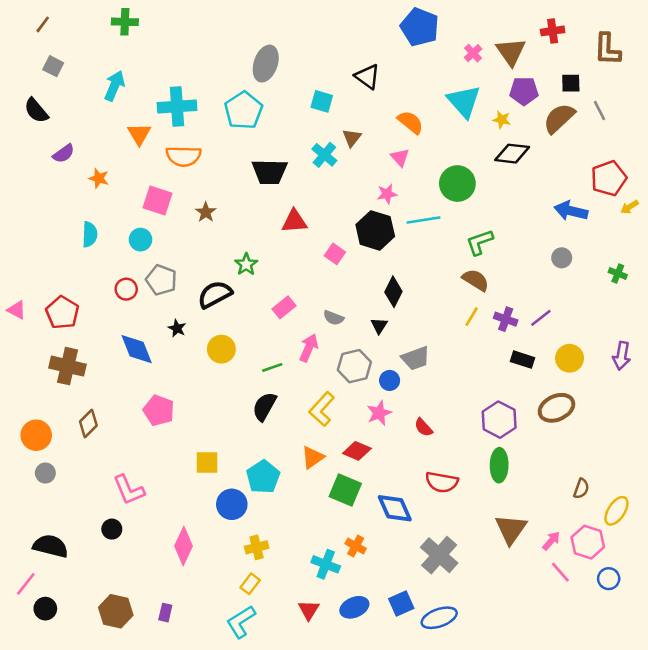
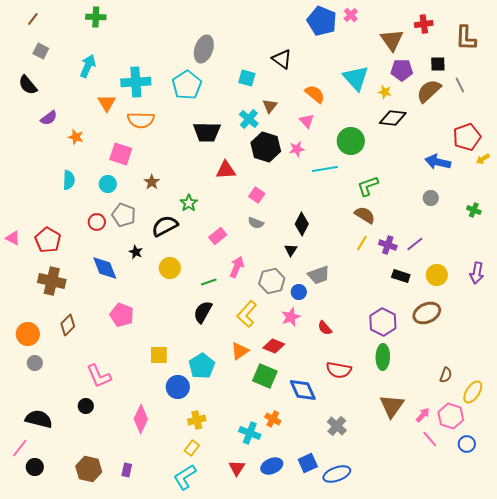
pink cross: (473, 53) -> (351, 15), moved
brown star: (206, 212) -> (152, 182), moved
black hexagon: (375, 230) -> (266, 147), moved
gray semicircle: (334, 318) -> (256, 223), moved
gray cross: (439, 555) -> (337, 426), size x0.7

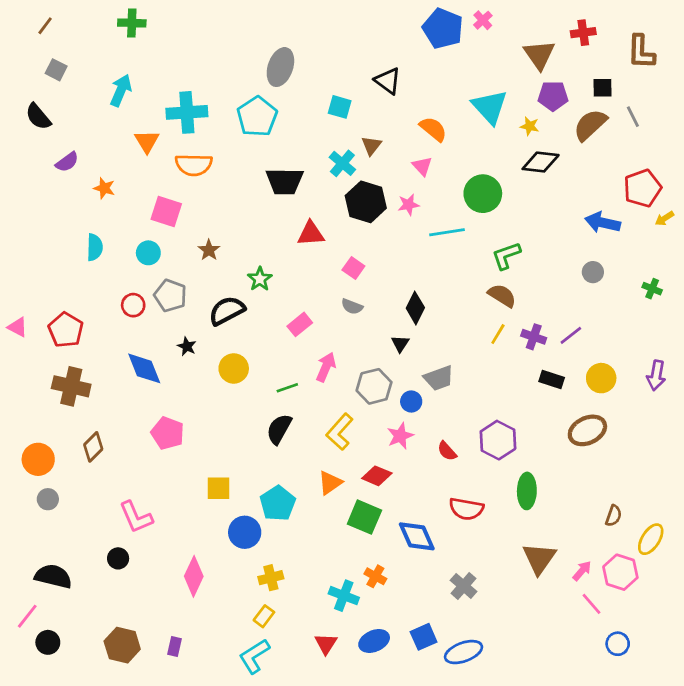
purple hexagon: (383, 322) -> (498, 440), moved
blue circle: (467, 444) -> (618, 644), moved

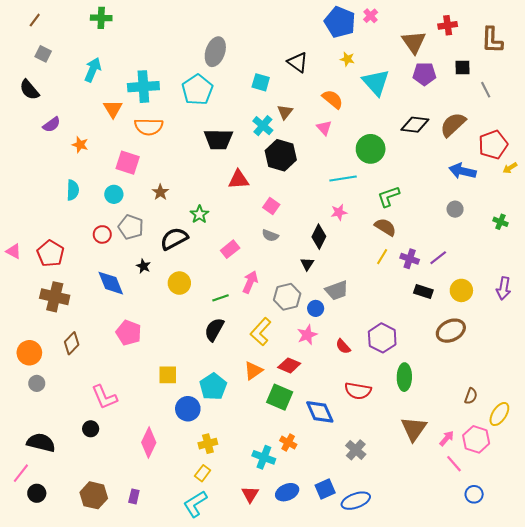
brown semicircle: (590, 125) -> (453, 125), moved
yellow star: (530, 126) -> (347, 59), moved
pink star: (408, 205) -> (339, 212), moved

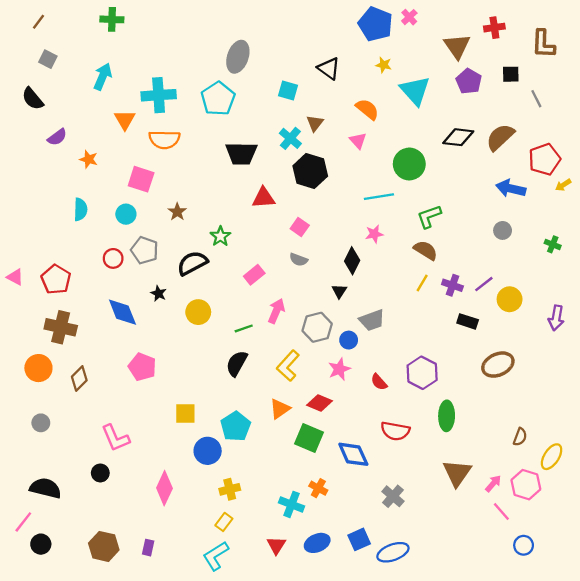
purple pentagon: (424, 74) -> (469, 81), turned 30
yellow circle: (461, 290) -> (510, 299), moved
orange circle: (29, 353) -> (38, 368), moved

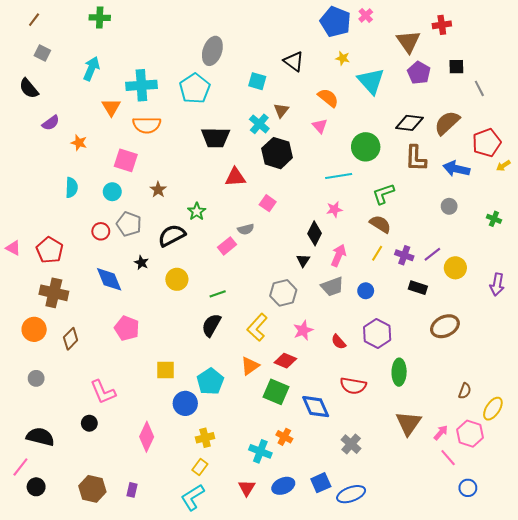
brown L-shape: (543, 44) -> (416, 158), moved
gray semicircle: (299, 260) -> (246, 229), moved, turned -35
pink arrow: (276, 311) -> (339, 255), moved
blue circle: (349, 340) -> (366, 291), moved

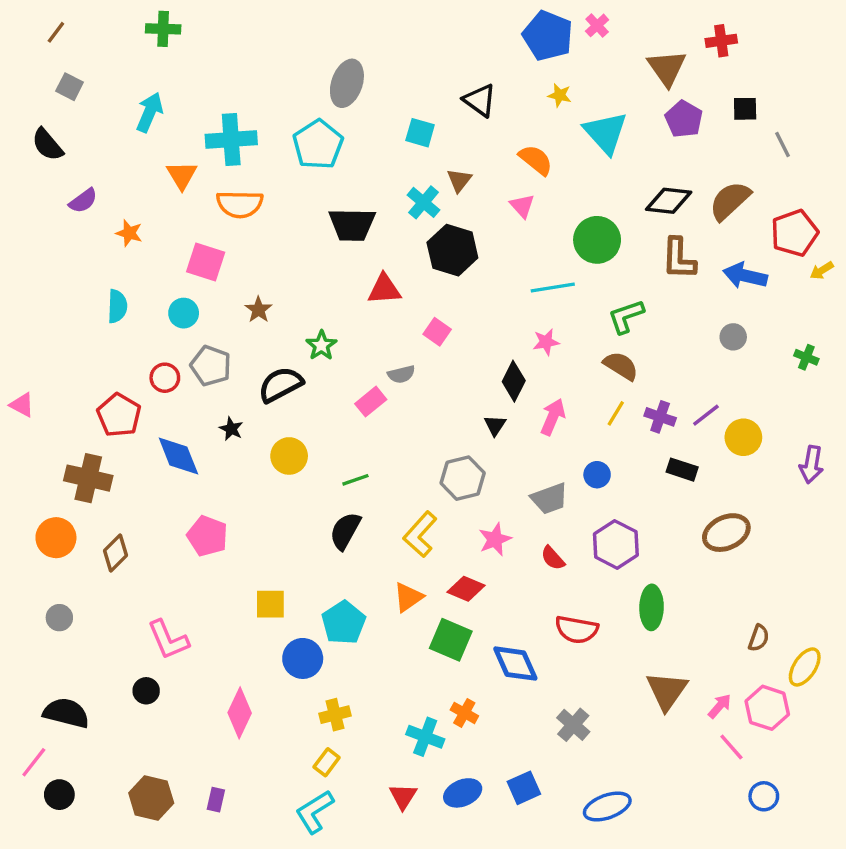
red pentagon: (50, 250) -> (119, 415), moved
gray trapezoid: (332, 287) -> (549, 499), moved
blue ellipse: (351, 494) -> (607, 807), moved

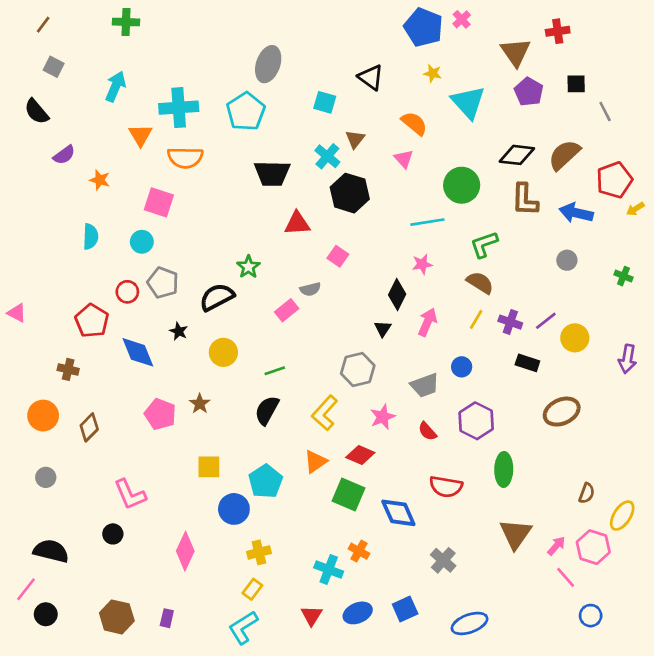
brown star: (258, 310) -> (200, 404), moved
brown cross: (88, 478) -> (68, 369), size x0.6

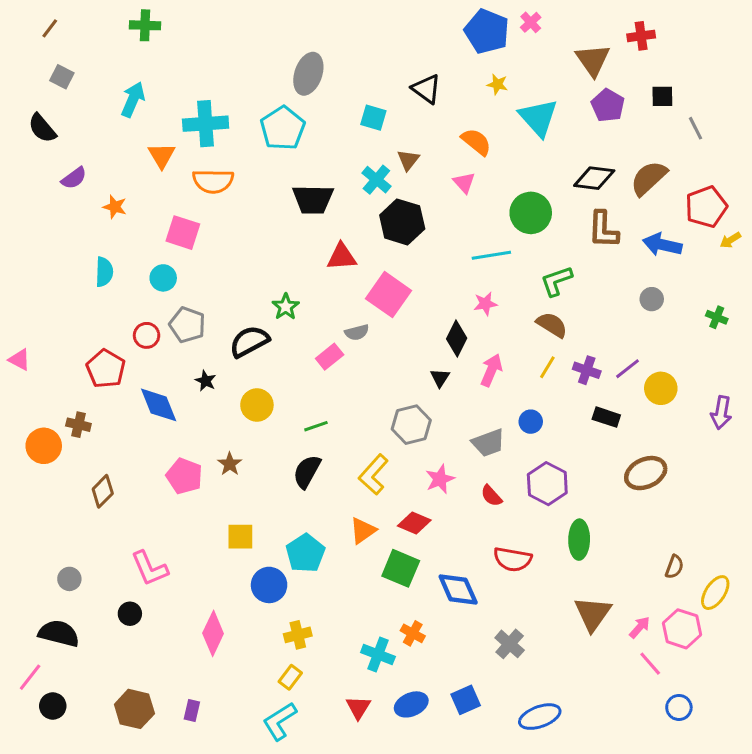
pink square: (338, 256) -> (389, 295), size x1.8
orange circle: (43, 416) -> (44, 446), moved
gray circle: (46, 477) -> (69, 579), moved

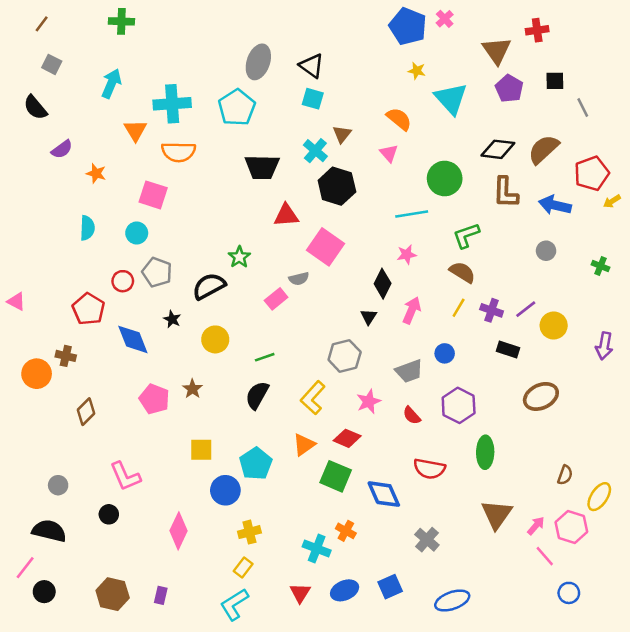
black triangle: (426, 89) -> (312, 66), moved

